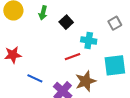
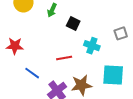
black square: (66, 22) -> (73, 23), turned -32
red line: (72, 57) -> (64, 58), moved

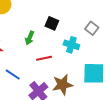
green arrow: (52, 10) -> (30, 38), moved
gray square: (121, 33) -> (92, 28), moved, turned -32

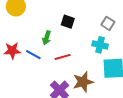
cyan cross: (71, 45) -> (100, 45), moved
blue line: (13, 74) -> (33, 55), moved

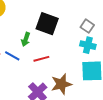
black square: (68, 22) -> (47, 24), size x1.6
cyan cross: (100, 45) -> (88, 45), moved

